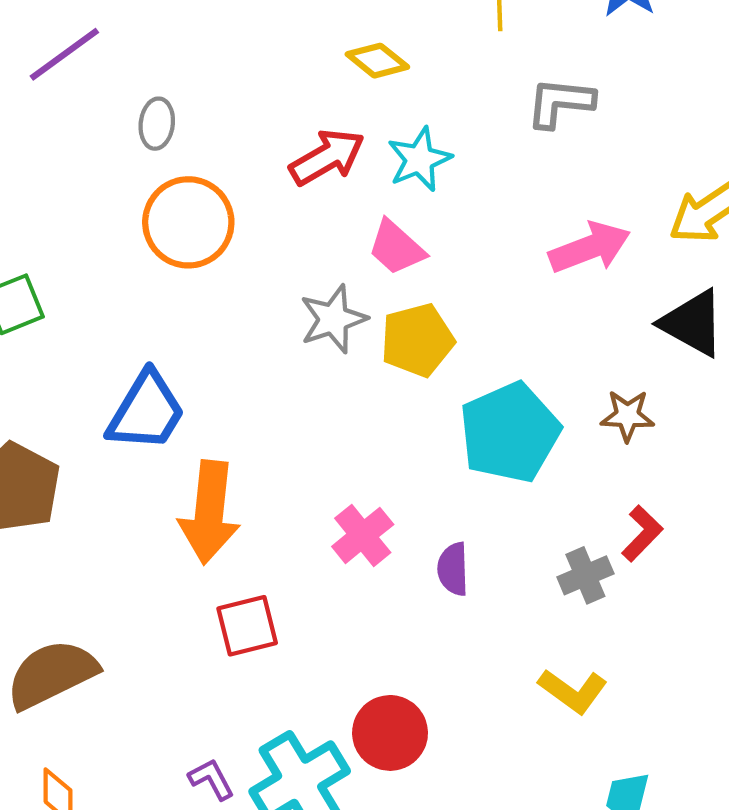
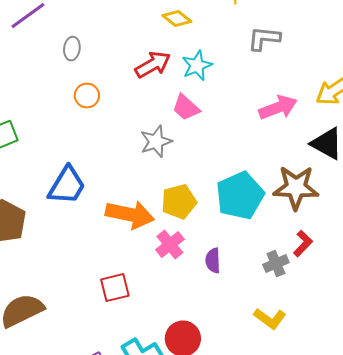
orange circle: (188, 222) -> (87, 96), size x0.6
yellow pentagon: (417, 340) -> (179, 202), moved
brown star: (627, 416) -> (296, 188), size x1.8
orange arrow: (209, 512) -> (130, 215), moved, turned -84

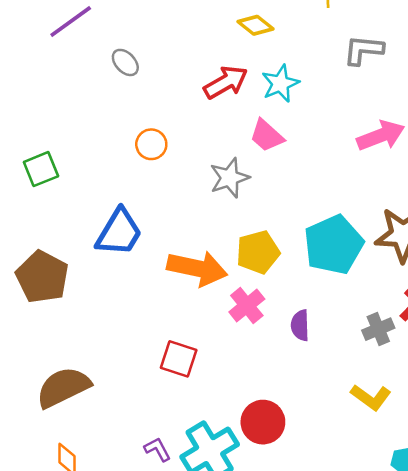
gray ellipse: (72, 49) -> (125, 62), turned -50
orange circle: (87, 96) -> (151, 144), moved
red square: (115, 288) -> (179, 359), turned 32

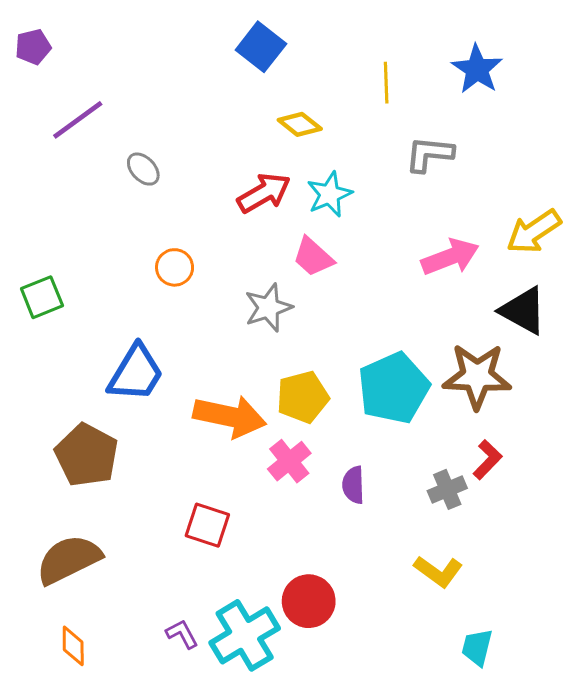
brown pentagon: (42, 277) -> (87, 455), moved

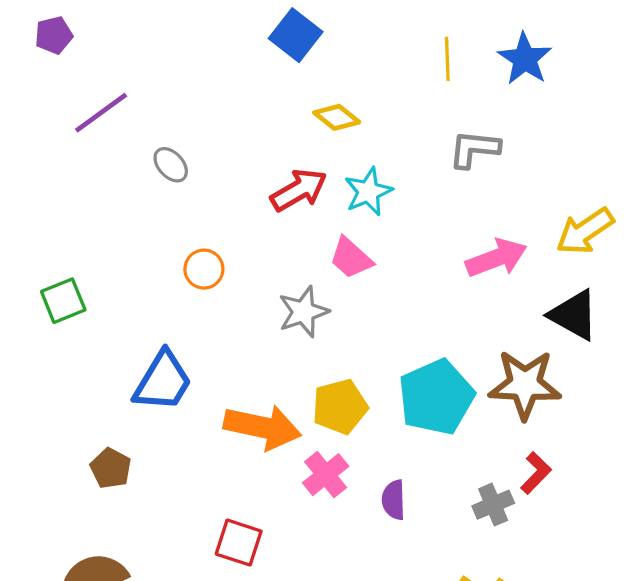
yellow line: (386, 83) -> (447, 59), moved
brown pentagon: (87, 455) -> (111, 468), size x0.6

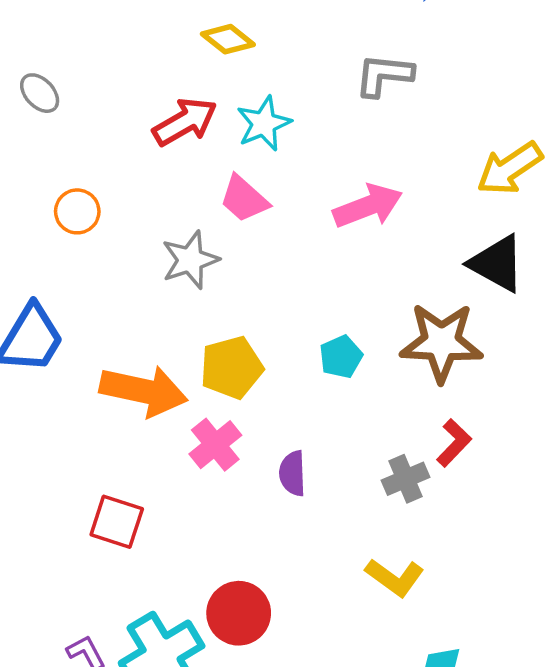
pink arrow: (496, 258) -> (368, 206), moved
cyan pentagon: (436, 397) -> (341, 357), size x0.5

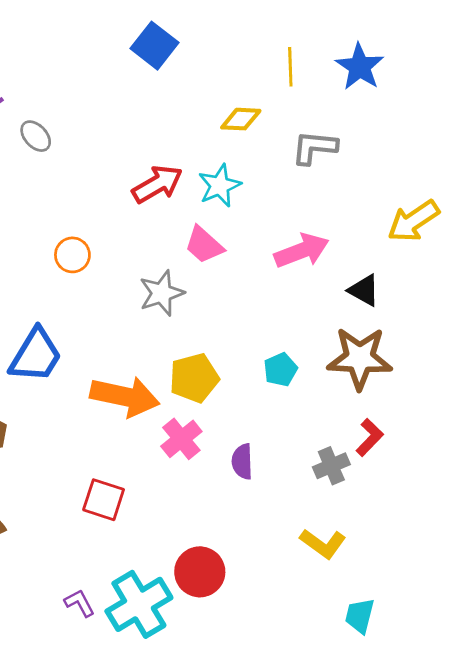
yellow diamond: (228, 39) -> (241, 119), moved, turned -36
gray ellipse: (40, 93) -> (36, 136), moved
black triangle: (497, 263) -> (364, 290), moved, size x0.7

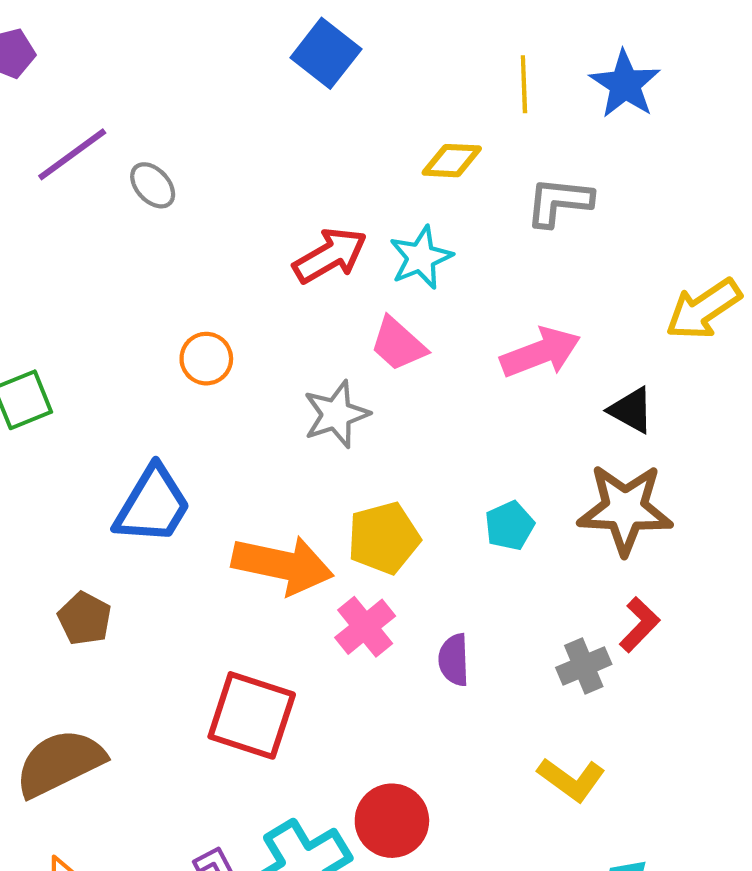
red square: (104, 500) -> (252, 715), size x1.4

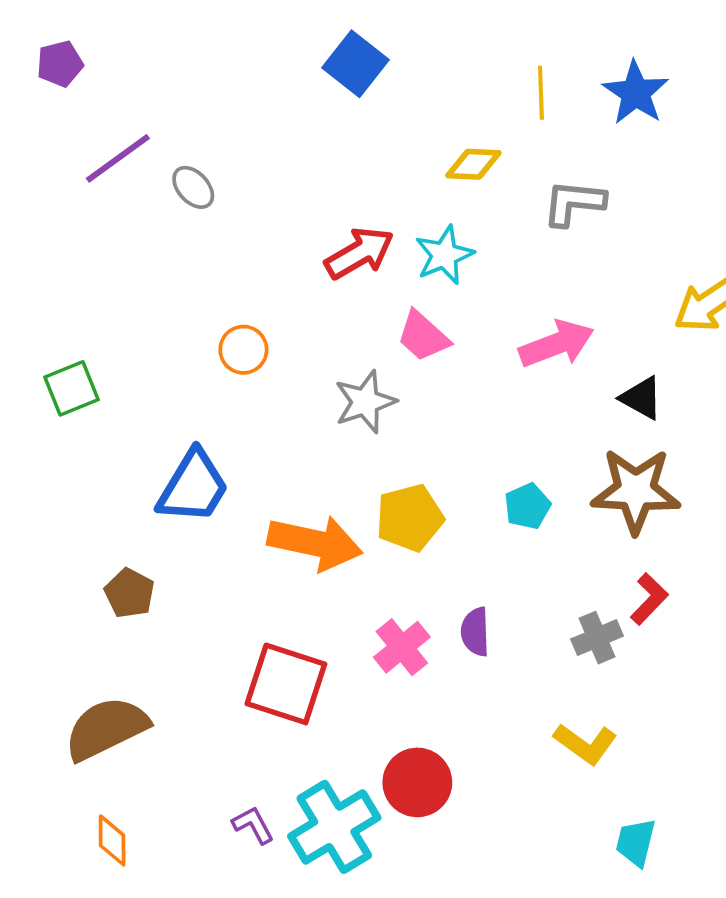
pink cross: (365, 627) -> (402, 647), moved

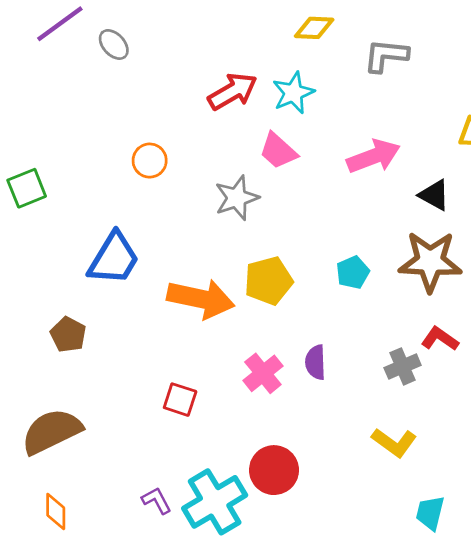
red L-shape: (649, 599) -> (440, 339), turned -99
red square: (286, 684) -> (180, 400), size x0.6

